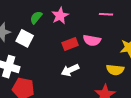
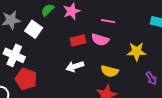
pink line: (106, 14) -> (108, 21), moved
yellow semicircle: (115, 70) -> (110, 71), moved

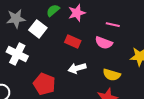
red rectangle: (78, 41) -> (73, 42), moved, turned 35
red pentagon: (26, 79) -> (44, 84), moved

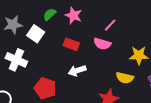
pink star: (77, 13) -> (74, 15), turned -30
pink line: (113, 25) -> (110, 25), turned -56
yellow semicircle: (112, 75) -> (125, 78), moved

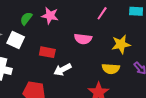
pink line: (110, 25) -> (102, 13), moved
red rectangle: (71, 44) -> (47, 52), moved

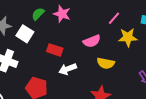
pink semicircle: (83, 39) -> (92, 41), turned -36
yellow star: (121, 44) -> (128, 37), moved
yellow semicircle: (111, 69) -> (106, 63), moved

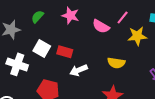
green semicircle: (38, 14) -> (38, 17), moved
white square: (25, 34) -> (42, 49), moved
pink semicircle: (92, 41) -> (101, 26), moved, turned 54

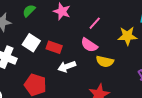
pink line: (123, 18) -> (95, 23), moved
pink semicircle: (101, 26) -> (89, 45), moved

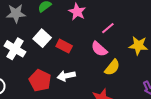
yellow semicircle: (105, 61) -> (112, 67), turned -72
white arrow: (67, 67) -> (66, 76), moved

